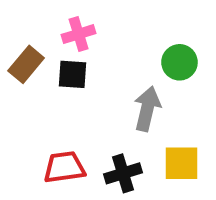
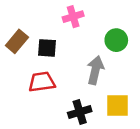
pink cross: (79, 34) -> (73, 17), moved
red trapezoid: (64, 167) -> (42, 82), moved

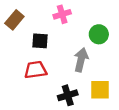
brown rectangle: (17, 41) -> (14, 20), moved

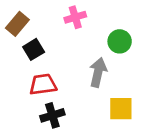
black square: (40, 41) -> (34, 49), moved, turned -35
black cross: (68, 95) -> (52, 115), moved

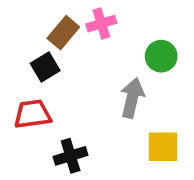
brown rectangle: (17, 24) -> (63, 33), moved
red trapezoid: (43, 84) -> (32, 114), moved

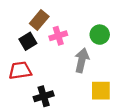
pink cross: (101, 24) -> (58, 36), moved

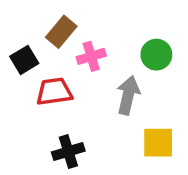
black square: (28, 41) -> (24, 60), moved
red trapezoid: (20, 70) -> (54, 92), moved

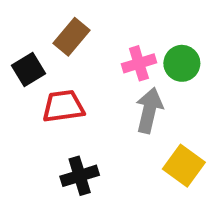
pink cross: (91, 56) -> (139, 63), moved
yellow square: (158, 143) -> (184, 166), turned 36

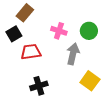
brown rectangle: (71, 37) -> (25, 13), moved
pink cross: (139, 63) -> (59, 31), moved, turned 35

